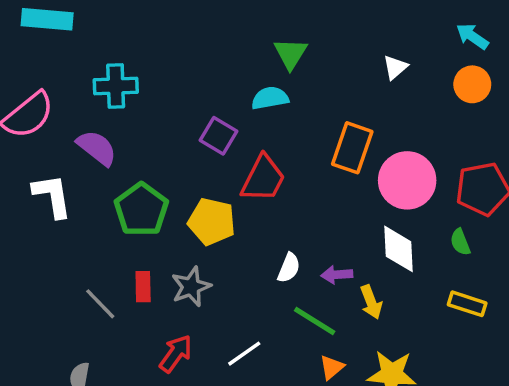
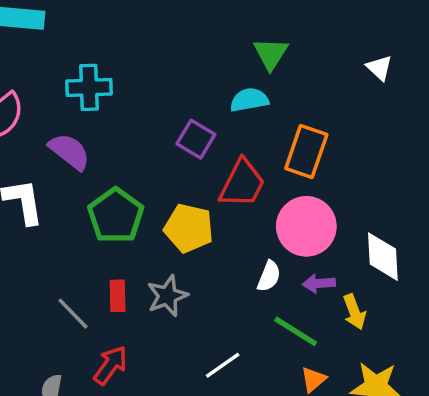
white triangle: (395, 67) -> (379, 68), turned -36
orange rectangle: (352, 148) -> (306, 152), moved
pink circle: (407, 180) -> (306, 226), moved
red arrow: (176, 354) -> (110, 365), moved

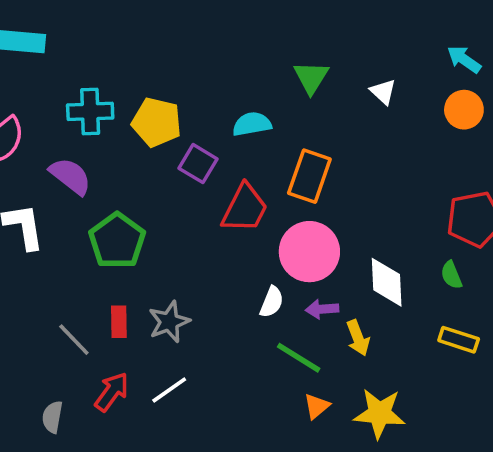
green triangle: (271, 54) -> (311, 77), moved
yellow pentagon: (189, 228) -> (157, 122), moved
white line: (223, 365) -> (169, 390), moved

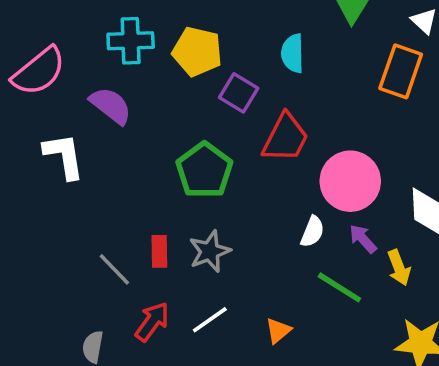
cyan semicircle: (252, 124) -> (293, 53), turned -81
orange rectangle: (309, 176) -> (401, 71), moved
green pentagon: (117, 241) -> (204, 170), moved
purple arrow: (322, 309) -> (363, 239), turned 52
orange triangle: (317, 406) -> (278, 331), moved

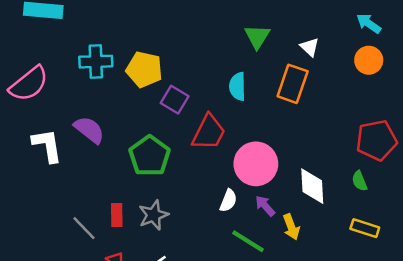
cyan semicircle: (293, 53) -> (237, 86), moved
purple semicircle: (111, 106) -> (89, 130), moved

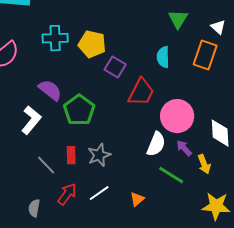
white L-shape: (47, 145) -> (31, 120), moved, turned 48
green pentagon: (150, 156) -> (79, 110), moved
white semicircle: (228, 201) -> (156, 144), size x1.4

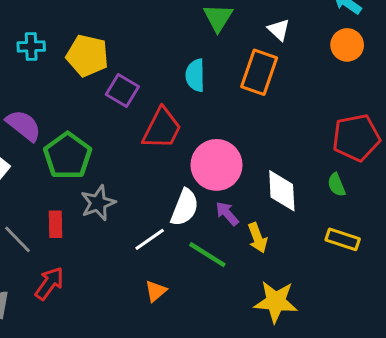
cyan cross: (55, 38) -> (31, 46), size x0.7
gray star: (99, 155) -> (98, 203), moved
white line: (99, 193) -> (150, 239), moved

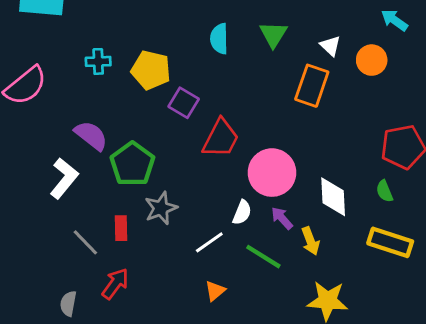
orange circle: (347, 45) -> (372, 60), moved
cyan semicircle: (195, 75) -> (219, 39), moved
white semicircle: (185, 207) -> (242, 212), size x0.7
yellow rectangle: (343, 239) -> (390, 242), size x1.4

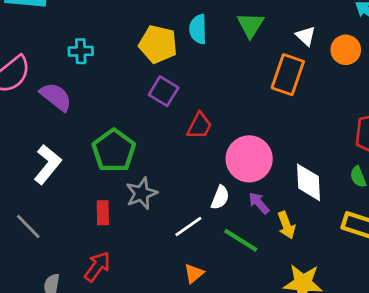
yellow pentagon: (151, 70) -> (158, 44), moved
purple semicircle: (91, 136) -> (56, 97), moved
red trapezoid: (221, 138) -> (199, 126), size x0.7
gray line: (85, 242) -> (28, 226), moved

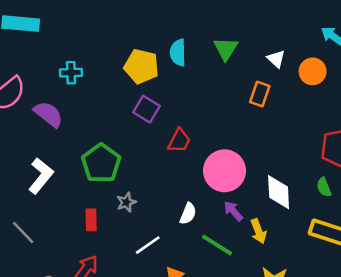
orange rectangle: (288, 75) -> (260, 94), size x0.7
gray star: (141, 193) -> (126, 202), size x0.7
white semicircle: (220, 198) -> (188, 214), moved
white line: (188, 226) -> (148, 245), moved

